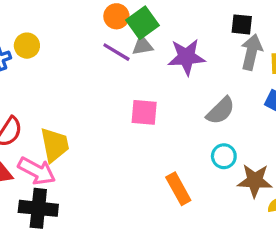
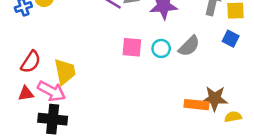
cyan circle: (224, 156) -> (161, 48), moved
orange rectangle: (178, 189) -> (196, 105), moved, turned -55

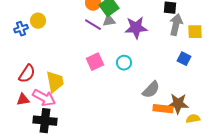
blue square: (231, 39) -> (184, 59), moved
gray semicircle: (189, 46) -> (151, 90), moved
pink square: (132, 47) -> (95, 62), moved, turned -30
cyan circle: (161, 48) -> (124, 63), moved

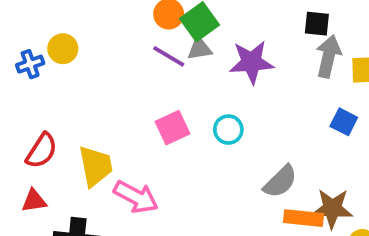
pink arrow: (44, 98) -> (136, 197), moved

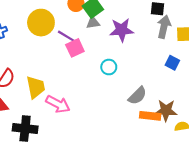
yellow circle: (63, 49) -> (41, 23), moved, size x1.6
purple line: (169, 56) -> (66, 36), moved
pink square: (173, 128) -> (75, 48), moved

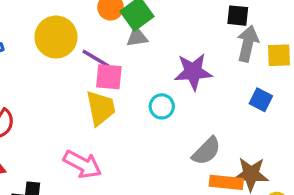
purple star: (122, 30) -> (193, 72), moved
pink square: (75, 48) -> (109, 77), turned 30
yellow trapezoid: (36, 87) -> (101, 108), moved

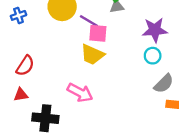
cyan circle: (162, 106) -> (153, 56), moved
yellow trapezoid: (101, 108) -> (92, 55), turned 125

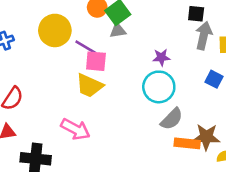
purple star: (155, 30) -> (161, 57), size x0.6
cyan circle: (153, 56) -> (159, 87), size x1.6

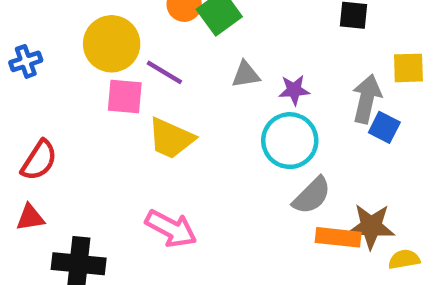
gray triangle: (118, 30) -> (246, 75), moved
gray arrow: (204, 36) -> (367, 99), moved
pink square: (96, 61) -> (125, 97), moved
pink arrow: (75, 129) -> (171, 229), moved

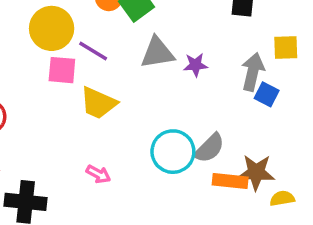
gray triangle: (246, 75) -> (157, 53), size x1.5
cyan circle: (290, 141) -> (173, 152), moved
pink arrow: (171, 229) -> (98, 174), size x0.6

